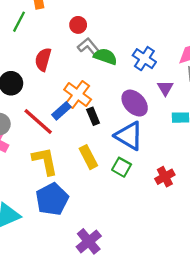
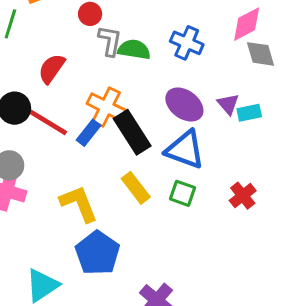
gray L-shape: (89, 47) -> (110, 41), turned 60
red semicircle: (43, 59) -> (52, 69), turned 30
purple triangle: (165, 88) -> (228, 104), moved
black rectangle: (93, 116) -> (132, 132), size x1.8
red line: (38, 122) -> (46, 121), moved

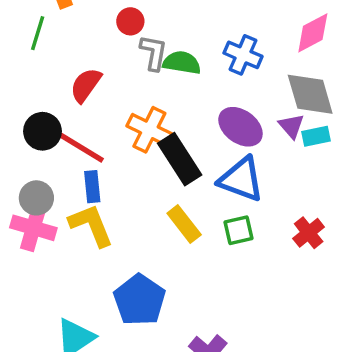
gray diamond: (261, 54) -> (310, 94), moved, size x1.4
blue rectangle: (88, 133) -> (92, 187), moved, turned -44
green square: (182, 193) -> (238, 230), turned -32
yellow L-shape: (79, 204) -> (91, 225), moved

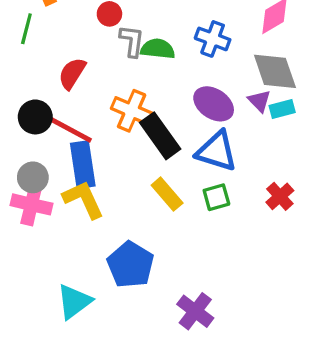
blue rectangle: (92, 187) -> (83, 165), size x1.6

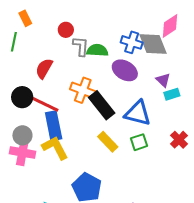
gray diamond: (275, 71) -> (153, 44), moved
purple ellipse: (214, 104) -> (125, 70), moved
cyan rectangle: (282, 109) -> (172, 94), moved

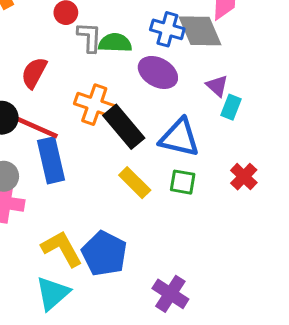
cyan rectangle: (172, 94) -> (231, 107), turned -49
green square: (139, 142) -> (183, 182), turned 30
yellow L-shape: (55, 148) -> (62, 249), moved

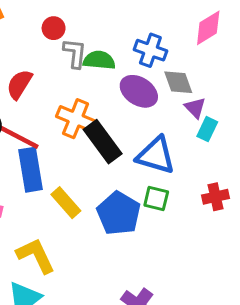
gray diamond: (200, 31) -> (178, 82), moved, size x0.7
red cross: (244, 177) -> (216, 197), turned 30
yellow rectangle: (135, 183) -> (66, 203), moved
blue pentagon: (104, 253) -> (119, 213), moved

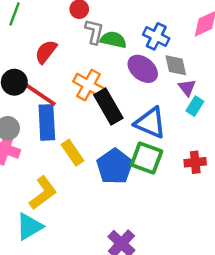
green square: (156, 198) -> (147, 158), size x1.5
yellow L-shape: (36, 256) -> (43, 193), turned 72

